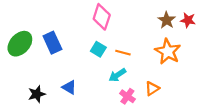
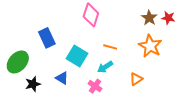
green ellipse: (20, 44) -> (18, 62), moved
cyan square: (98, 49) -> (77, 56), moved, size x1.5
pink cross: (127, 96) -> (95, 86), moved

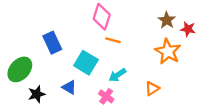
red star: (168, 18) -> (188, 29), moved
orange line: (110, 47) -> (113, 40), moved

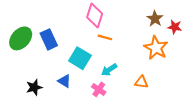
green ellipse: (20, 69) -> (21, 38), moved
orange triangle: (152, 89) -> (141, 82), turned 40

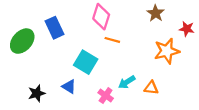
brown star: (155, 19) -> (156, 13), moved
blue rectangle: (49, 39) -> (54, 28), moved
orange star: (156, 48) -> (167, 51), turned 30
cyan arrow: (109, 70) -> (127, 82), moved

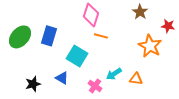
blue rectangle: (54, 28) -> (49, 36), moved, turned 42
orange star: (167, 51) -> (150, 46), turned -30

